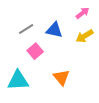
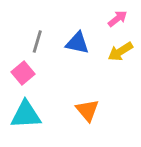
gray line: (26, 29) -> (37, 42), turned -42
pink square: (35, 51) -> (23, 73), moved

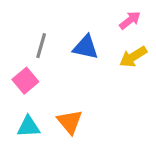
orange triangle: (87, 110) -> (70, 122), moved
cyan triangle: (26, 115) -> (28, 127), size x0.7

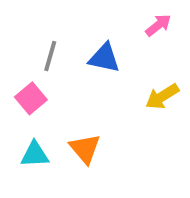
yellow arrow: (133, 57) -> (162, 97), moved

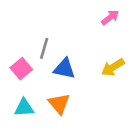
gray line: (50, 56) -> (44, 48), moved
blue triangle: (104, 58) -> (64, 69), moved

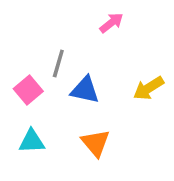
pink arrow: (110, 17) -> (111, 23), moved
orange triangle: (59, 104) -> (95, 143), moved

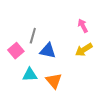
pink arrow: (111, 23) -> (83, 26), moved, turned -80
cyan triangle: (32, 141) -> (30, 75), moved

